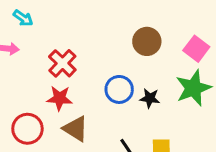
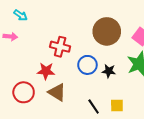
brown circle: (147, 41) -> (107, 31), size x1.4
red cross: (62, 63) -> (60, 47), moved, turned -30

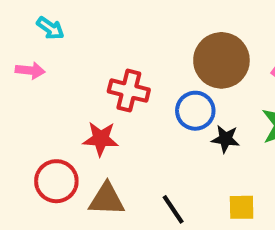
blue circle: (87, 65) -> (195, 111), moved
brown triangle: (57, 92) -> (107, 199), moved, turned -30
black line: (94, 107) -> (173, 209), moved

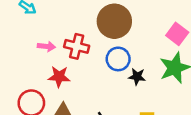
brown circle: (221, 60) -> (114, 21), moved
pink arrow: (30, 70) -> (46, 46), moved

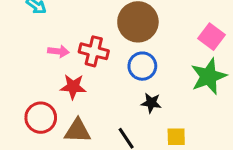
black star: (137, 77) -> (151, 103), moved

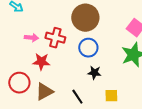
brown triangle: (78, 131) -> (44, 92), turned -30

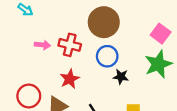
red star: (41, 62) -> (70, 79), moved, turned -30
black star: (94, 73) -> (121, 77), moved

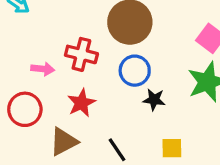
pink arrow: (42, 45) -> (43, 69), moved
red circle: (29, 96) -> (25, 109), moved

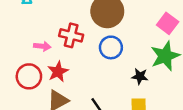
black star: (154, 100) -> (140, 76), moved
red star: (81, 103) -> (58, 72), moved

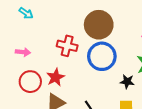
pink arrow: (42, 46) -> (23, 52), moved
blue circle: (111, 47) -> (102, 56), size x1.4

